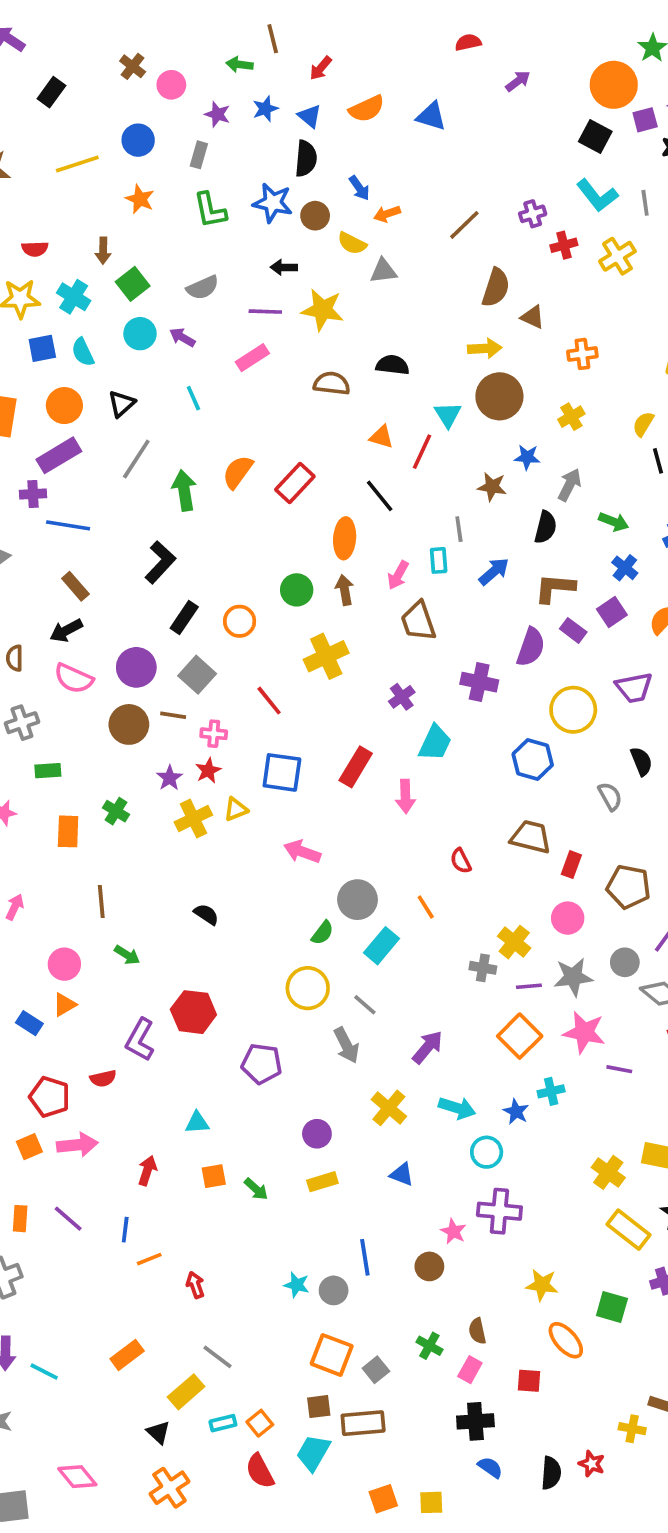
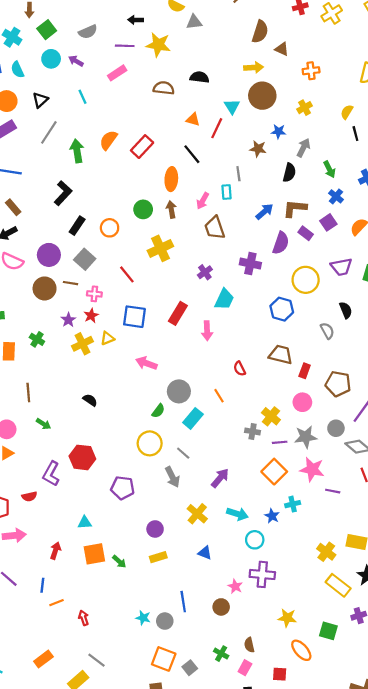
green arrow: (614, 522) -> (329, 169), turned 42
blue arrow: (494, 571) -> (264, 212), moved
orange square: (214, 1176) -> (94, 554), size x1.5

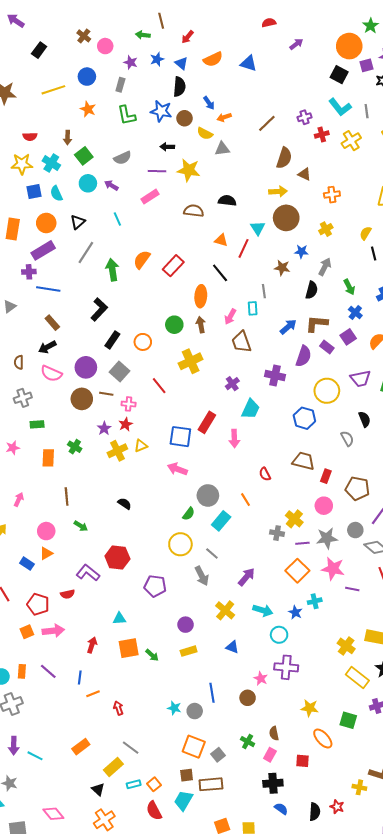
blue square: (134, 317) -> (180, 437), moved
purple L-shape: (51, 474) -> (88, 573), turned 100

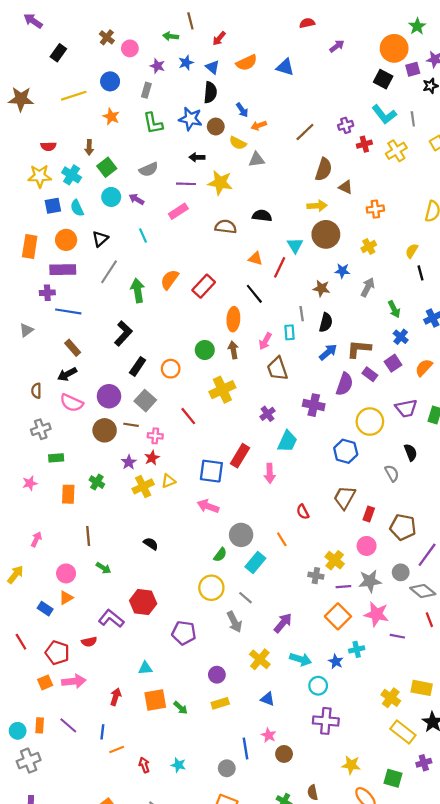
purple rectangle: (43, 250) -> (63, 270), turned 30
black semicircle: (312, 290) -> (326, 322), moved
brown trapezoid: (303, 461) -> (345, 497), turned -75
pink star: (261, 679) -> (269, 735), moved
cyan star: (174, 708) -> (178, 765), moved

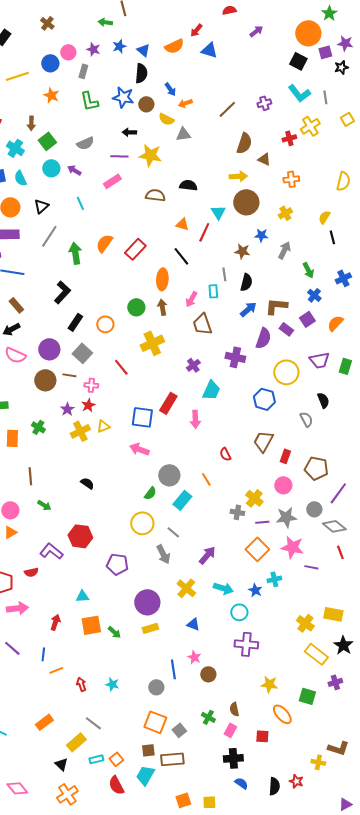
red arrow: (219, 38) -> (196, 30), moved
pink circle: (130, 48) -> (68, 52), moved
red cross: (364, 144) -> (289, 138), moved
purple circle: (217, 675) -> (147, 602), size x1.6

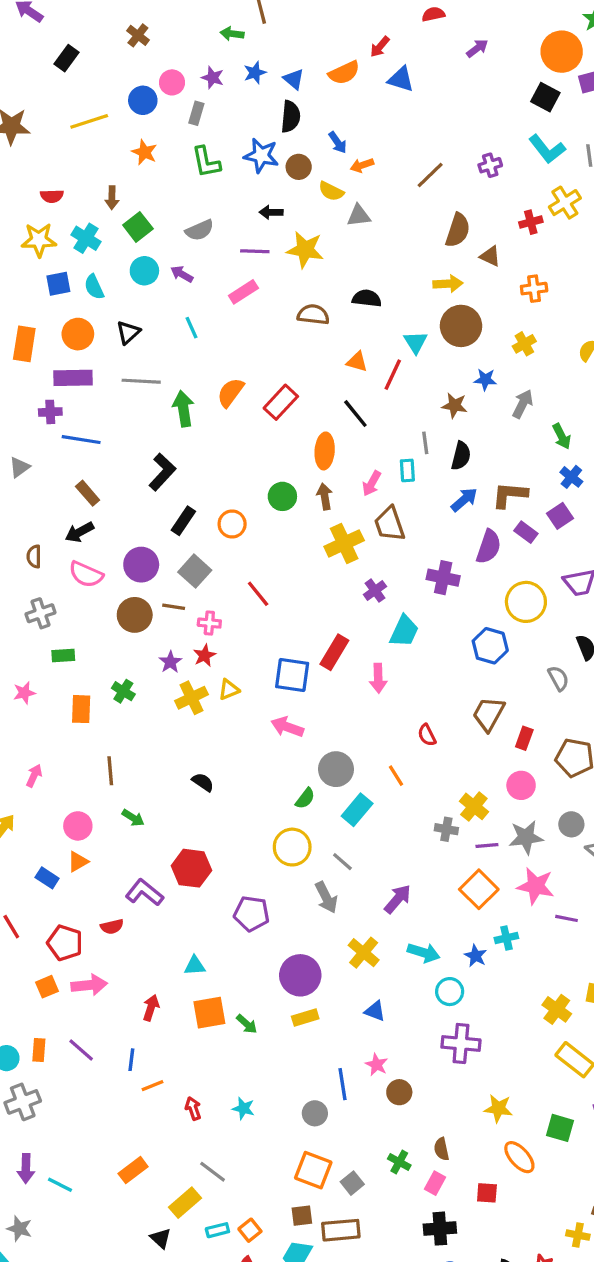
gray line: (49, 236) -> (141, 381), turned 60
yellow cross: (152, 343) -> (344, 543), moved

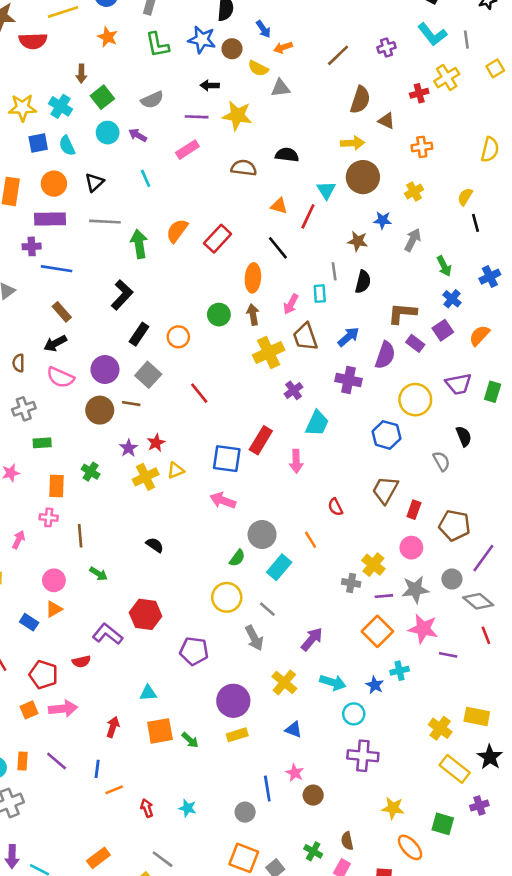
red semicircle: (52, 196) -> (33, 41), moved, size x1.5
blue arrow: (464, 500) -> (349, 337), moved
pink cross: (209, 623) -> (49, 517), moved

